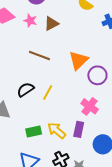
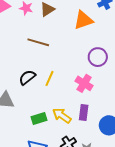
orange triangle: (78, 60) -> (83, 20), moved, turned 30
pink cross: (90, 106) -> (84, 83), moved

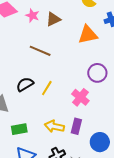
yellow arrow: (62, 115) -> (54, 126), turned -30
green rectangle: (39, 119) -> (19, 129), moved

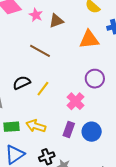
yellow arrow: (54, 126) -> (36, 126), moved
blue circle: (100, 142) -> (92, 132), moved

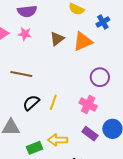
brown triangle: (56, 21) -> (57, 39), moved
brown line: (40, 51) -> (21, 74), moved
purple rectangle: (69, 129) -> (90, 134), turned -56

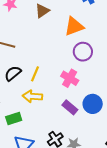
orange triangle: (83, 42) -> (74, 26), moved
yellow arrow: (58, 140) -> (32, 96), moved

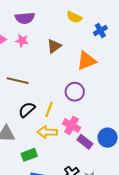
purple circle: (83, 52) -> (75, 92), moved
pink cross: (70, 78) -> (71, 126), moved

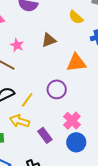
pink star: (22, 41) -> (17, 45), moved
pink cross: (71, 126) -> (72, 121), moved
purple rectangle: (85, 142) -> (45, 135), moved

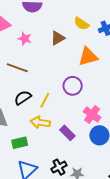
yellow semicircle: (76, 17) -> (81, 24), moved
pink star: (17, 45) -> (25, 39), moved

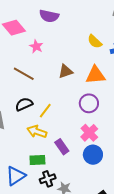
brown triangle: (58, 38) -> (66, 71), moved
purple circle: (73, 86) -> (89, 103), moved
green rectangle: (20, 143) -> (37, 160), moved

